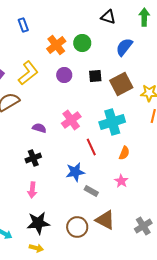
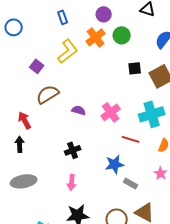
yellow L-shape: (28, 73) -> (68, 51), moved
purple circle: (64, 75) -> (104, 14), moved
purple semicircle: (39, 128) -> (79, 110), moved
red line: (91, 147) -> (131, 139), turned -48

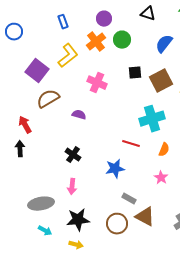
purple square: (37, 66) -> (37, 71), size x1.6
pink cross: (111, 112) -> (97, 83), moved, turned -30
black cross: (73, 150) -> (73, 155), turned -35
gray ellipse: (24, 181) -> (41, 204), moved
gray rectangle: (131, 183) -> (129, 199), moved

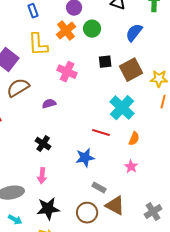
yellow L-shape: (68, 56) -> (38, 45), turned 125
purple semicircle: (79, 115) -> (49, 104), turned -32
cyan cross: (152, 119) -> (122, 108), turned -30

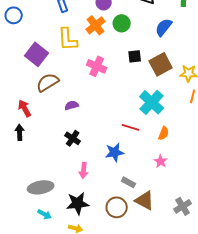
purple semicircle: (49, 104) -> (72, 105), moved
pink arrow: (42, 176) -> (84, 170), moved

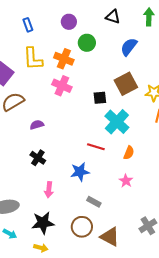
orange cross: (96, 25) -> (64, 59), moved, turned -30
black square: (135, 56) -> (100, 98), moved
brown triangle: (145, 200) -> (110, 237), moved

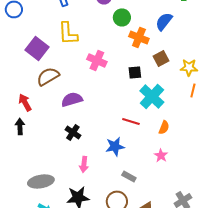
orange cross: (64, 59) -> (139, 37), moved
brown square: (126, 84) -> (161, 58), size x0.7
purple semicircle: (37, 125) -> (72, 99), size x1.5

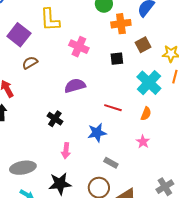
orange cross: (139, 37) -> (121, 24), turned -30
brown semicircle: (48, 76) -> (30, 63), size x0.7
cyan cross: (152, 96) -> (149, 83), moved
purple semicircle: (72, 99) -> (75, 86), moved

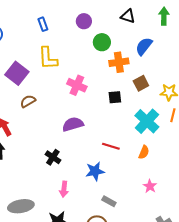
pink star: (143, 142) -> (150, 186), moved

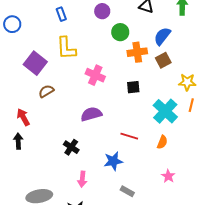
brown square: (141, 83) -> (163, 60), moved

